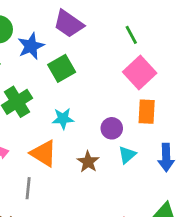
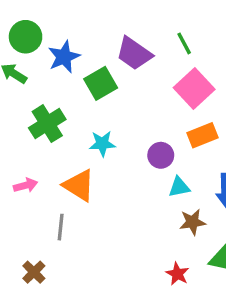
purple trapezoid: (69, 24) -> (134, 53), moved
orange rectangle: (147, 112) -> (202, 135), turned 65
cyan triangle: (127, 155) -> (179, 187), turned 30
brown star: (88, 162) -> (192, 222), moved, turned 30

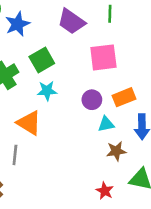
green line: (184, 43) -> (110, 14), turned 30
green square: (101, 83) -> (42, 60), moved
pink square: (194, 88) -> (103, 57), moved, turned 36
orange rectangle: (202, 135) -> (124, 97), moved

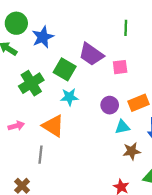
purple trapezoid: (71, 21) -> (91, 54), moved
pink square: (103, 57) -> (120, 67), size x0.6
green square: (42, 60) -> (65, 69), turned -30

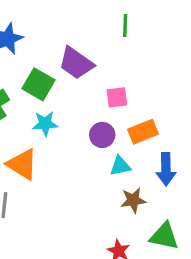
pink square: (120, 67) -> (117, 97), moved

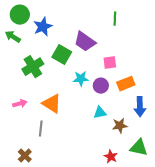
cyan star: (45, 124) -> (81, 79), moved
cyan triangle: (120, 166) -> (100, 113), moved

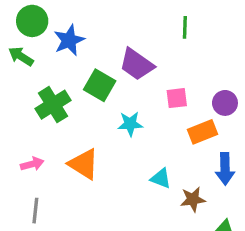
purple circle: (101, 86) -> (225, 103), moved
cyan triangle: (100, 113) -> (161, 178), turned 32
gray line: (41, 129) -> (35, 211), moved

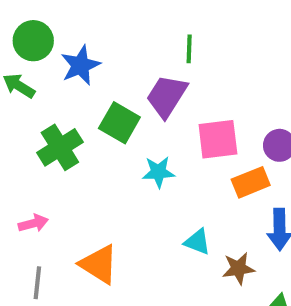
green line: (185, 27) -> (189, 49), moved
purple trapezoid: (137, 64) -> (167, 96), turned 87
pink square: (177, 98) -> (218, 139), size x1.5
orange triangle: (84, 164) -> (99, 264), moved

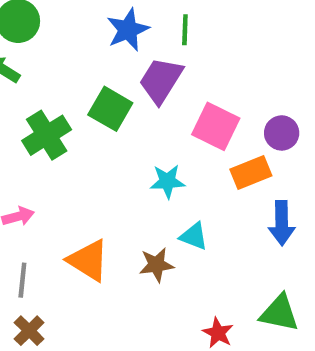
blue star: (80, 65) -> (128, 30), moved
pink square: (218, 139) -> (216, 126), turned 33
cyan star: (158, 172) -> (167, 181), moved
brown star: (238, 268) -> (156, 265), moved

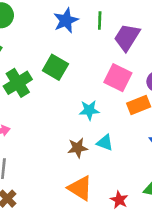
purple trapezoid: (161, 80) -> (127, 37), moved
orange triangle: (88, 260) -> (80, 188), moved
brown star: (156, 265) -> (78, 148), moved

